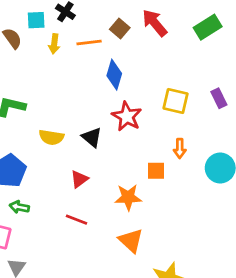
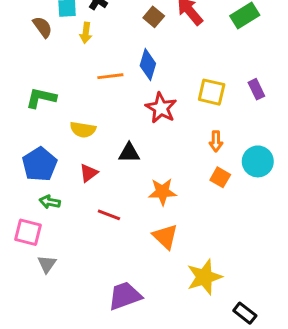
orange line: (89, 42) -> (110, 76), moved
black triangle: (92, 137) -> (129, 153), moved, turned -40
orange square: (156, 171) -> (220, 177), moved, turned 30
red triangle: (79, 179) -> (89, 173), moved

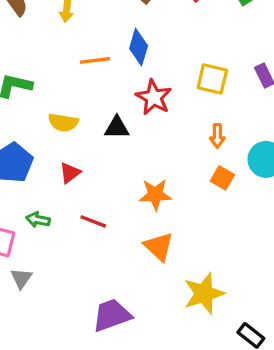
black triangle: (129, 153) -> (117, 128), moved
green arrow: (50, 202) -> (38, 220), moved

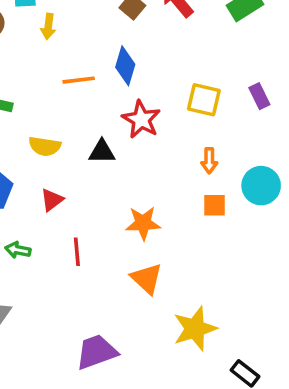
orange square: (222, 178) -> (215, 205), turned -30
red line: (93, 221) -> (77, 252), turned 64

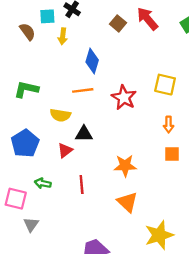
blue diamond: (125, 66) -> (92, 61), moved
orange line: (79, 80) -> (83, 90), moved
black triangle: (102, 152) -> (84, 134), moved

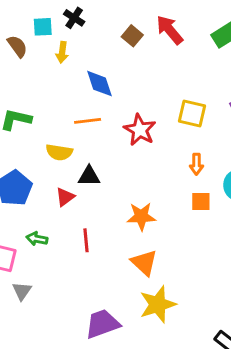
blue diamond: (92, 61) -> (99, 84), turned -35
yellow star: (159, 235) -> (158, 304), moved

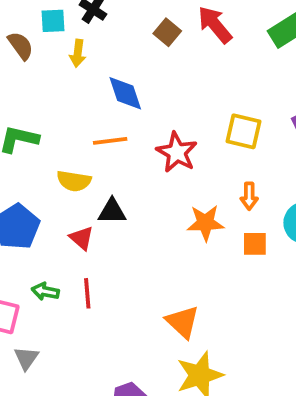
red triangle: (65, 197) -> (82, 238), turned -42
orange star: (141, 216) -> (205, 223), moved
red line: (86, 240) -> (87, 293), moved

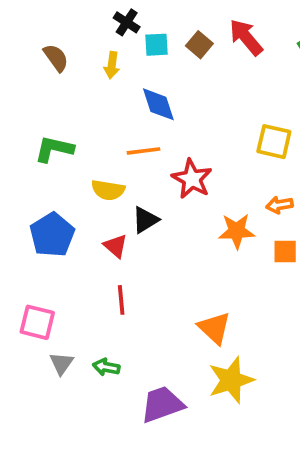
cyan square: (53, 21) -> (157, 45), moved
red star: (177, 152) -> (192, 179), moved
orange arrow: (249, 196) -> (280, 205), turned 80
black triangle: (112, 211) -> (145, 220), turned -32
green arrow: (45, 291) -> (106, 367), moved

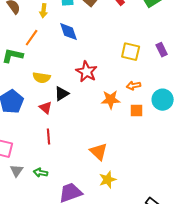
orange line: (143, 151) -> (32, 38), moved, turned -48
yellow star: (231, 380) -> (108, 180), size x0.7

